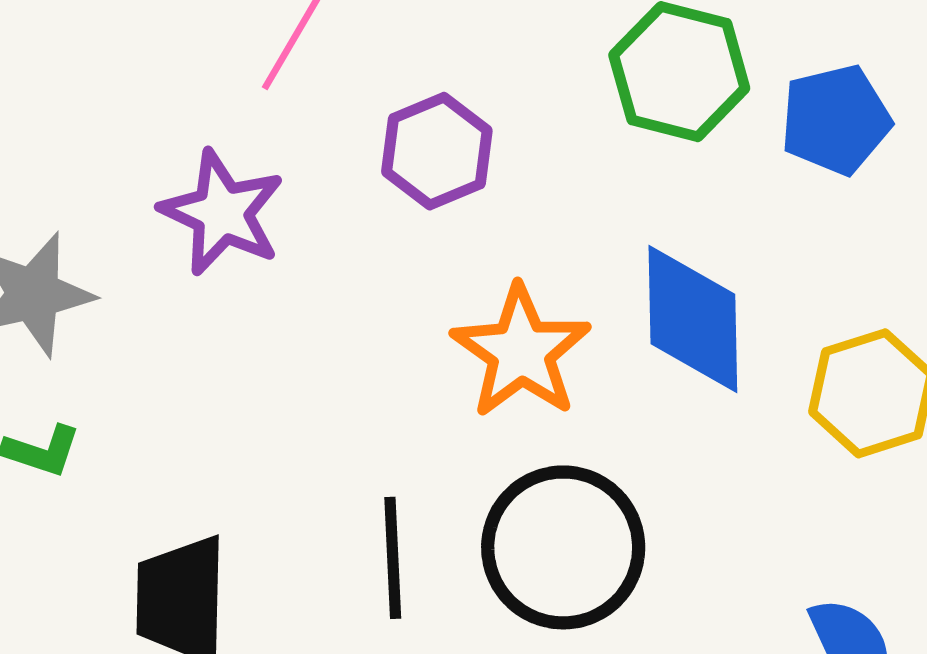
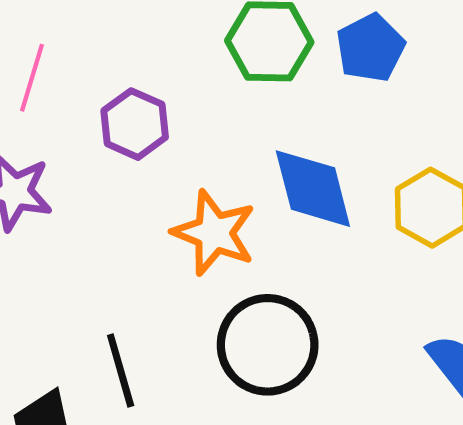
black line: (393, 558) -> (121, 370), moved

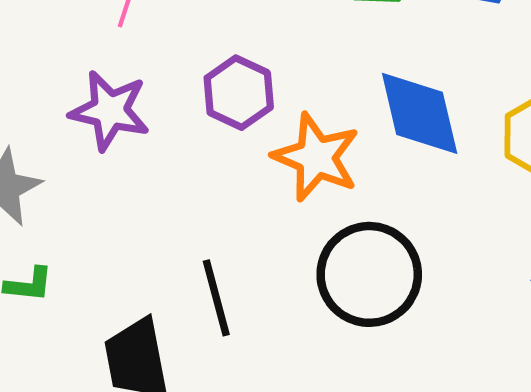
purple hexagon: (135, 124) -> (239, 93), moved

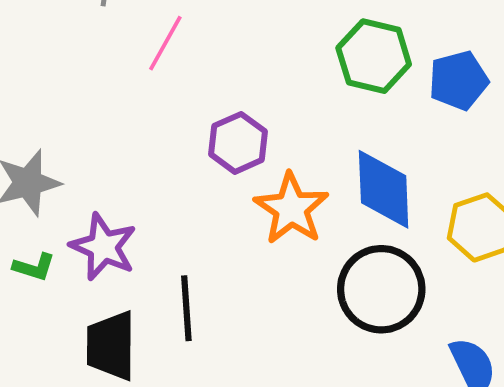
purple star: (110, 111) -> (103, 247), moved
black circle: (369, 274) -> (381, 289), moved

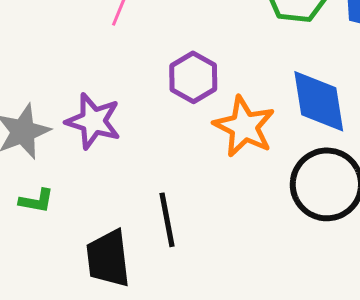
purple star: (103, 247) -> (93, 121), moved

